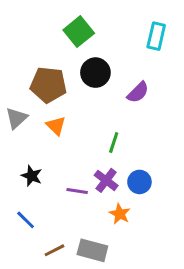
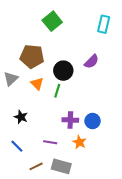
black circle: (95, 73) -> (63, 71), moved
green line: (114, 142) -> (57, 91), moved
purple cross: (106, 180) -> (70, 120), turned -35
purple line: (77, 191) -> (50, 142), moved

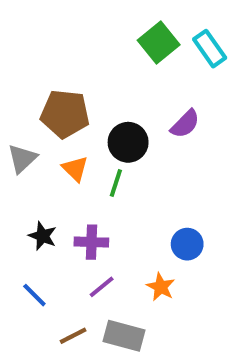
green square: (52, 21) -> (159, 42), moved
cyan rectangle: (104, 24) -> (210, 49), turned -48
purple cross: (70, 120) -> (91, 242), moved
purple line: (50, 142) -> (102, 287), turned -48

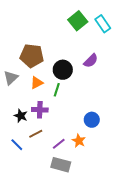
orange triangle: (75, 169) -> (37, 83), turned 48
purple cross: (91, 242) -> (40, 110), moved
purple line: (102, 287) -> (59, 144), moved
brown line: (73, 336) -> (36, 134), moved

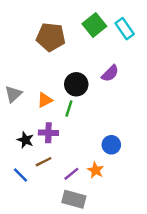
brown pentagon: (32, 56) -> (51, 37), moved

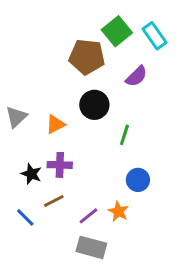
brown pentagon: (51, 37) -> (87, 57), moved
purple semicircle: (110, 73) -> (136, 76), moved
green line: (69, 108) -> (124, 135), moved

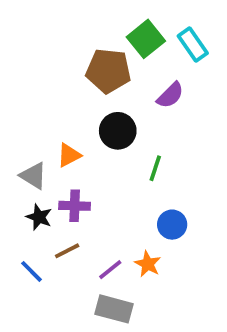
gray triangle: (16, 117) -> (33, 176), moved, turned -45

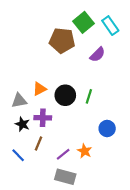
black circle: (118, 131) -> (65, 95), moved
gray triangle: (33, 176) -> (19, 101), turned -42
blue circle: (172, 225) -> (107, 128), moved
brown line: (67, 251) -> (38, 144), turned -40

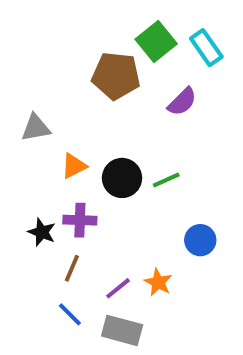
green line: (89, 96) -> (166, 180), turned 48
gray triangle: (19, 101) -> (36, 128), moved
blue line: (18, 155) -> (70, 314), moved

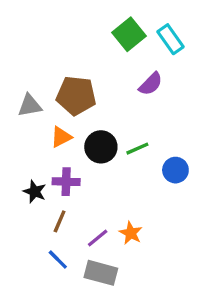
brown pentagon: (116, 76) -> (76, 96), moved
blue circle: (200, 240) -> (175, 170), moved

